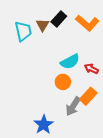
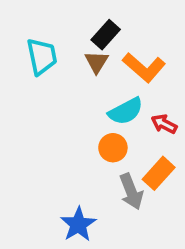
orange L-shape: (87, 23) -> (144, 67), moved
brown triangle: (43, 25) -> (97, 62), moved
gray arrow: (73, 106) -> (131, 192), turned -54

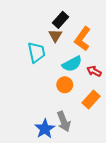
cyan trapezoid: (42, 56) -> (36, 52), moved
orange L-shape: (144, 67) -> (83, 39), turned 85
gray arrow: (131, 192) -> (64, 121), moved

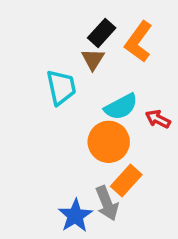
orange L-shape: (83, 39) -> (139, 42), moved
orange circle: (65, 85) -> (109, 142), size x1.5
orange rectangle: (91, 99) -> (126, 180), moved

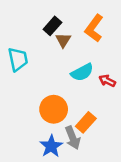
black rectangle: (102, 33) -> (52, 26), moved
cyan trapezoid: (61, 87) -> (18, 59), moved
orange circle: (109, 142) -> (54, 109), moved

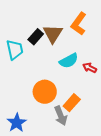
black rectangle: (52, 26) -> (36, 37), moved
brown triangle: (63, 40) -> (53, 34), size x1.5
blue star: (51, 146) -> (17, 123), moved

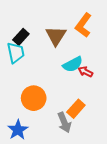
black rectangle: (36, 37) -> (21, 37), moved
red arrow: (90, 68) -> (85, 72), moved
orange circle: (45, 92) -> (34, 98), moved

